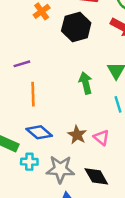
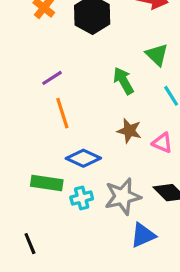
purple line: (22, 64) -> (52, 78), moved
brown star: (77, 135) -> (129, 131), moved

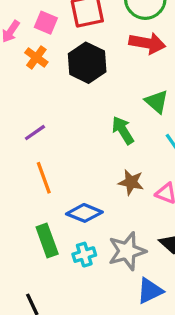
purple line: (52, 78) -> (35, 133), moved
orange line: (62, 113) -> (44, 178), moved
green rectangle: (47, 183) -> (47, 240), turned 64

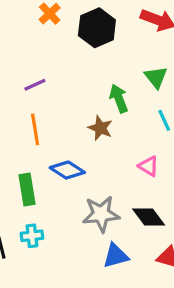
brown star: (131, 182) -> (100, 128), moved
cyan cross: (84, 255) -> (32, 236), moved

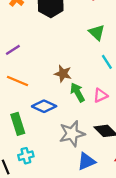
green arrow: (119, 98) -> (77, 92), moved
orange line: (35, 129) -> (17, 81), turned -50
pink triangle: (149, 166) -> (100, 95), turned -48

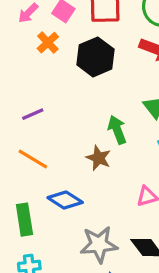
green arrow: (77, 92) -> (117, 130), moved

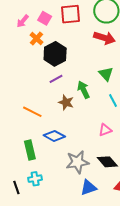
black hexagon: (95, 57) -> (55, 54), moved
purple line: (33, 114) -> (56, 79), moved
brown star: (99, 158) -> (66, 102), moved

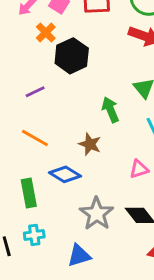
purple line: (56, 79) -> (35, 92), moved
brown star: (66, 102) -> (90, 144), moved
gray star: (77, 162) -> (97, 214), turned -30
blue triangle: (88, 188) -> (79, 256), moved

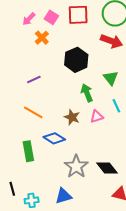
black hexagon: (72, 56) -> (76, 60), moved
pink triangle: (139, 169) -> (97, 117), moved
cyan cross: (34, 235) -> (32, 200), moved

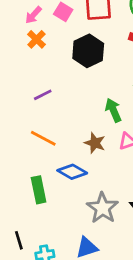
orange cross: (42, 38) -> (36, 39), moved
black hexagon: (76, 60) -> (88, 51), moved

